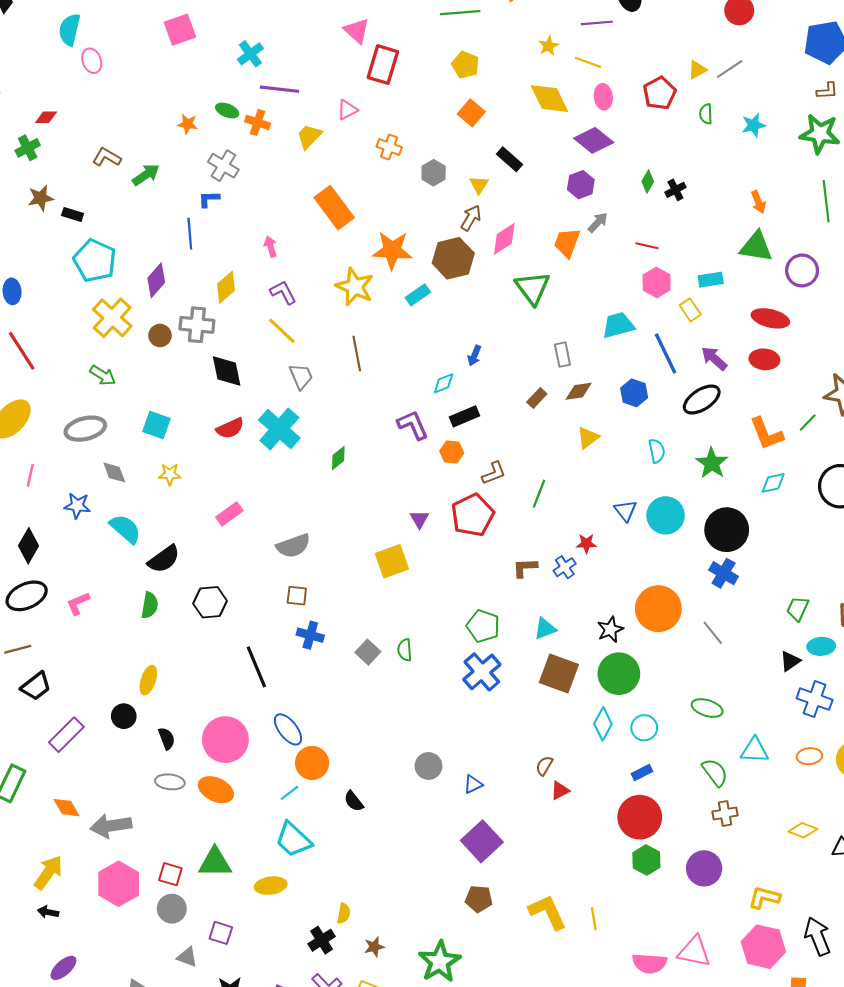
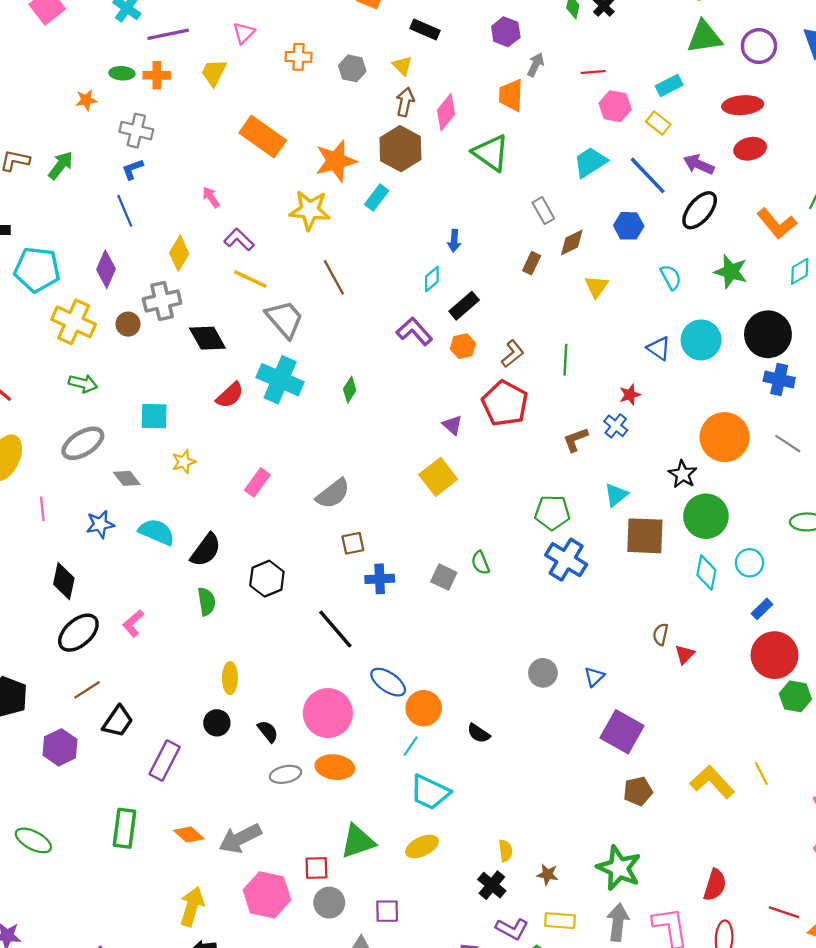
gray trapezoid: (301, 376) -> (285, 319), size x1.4
brown star: (374, 947) -> (548, 874), turned -30

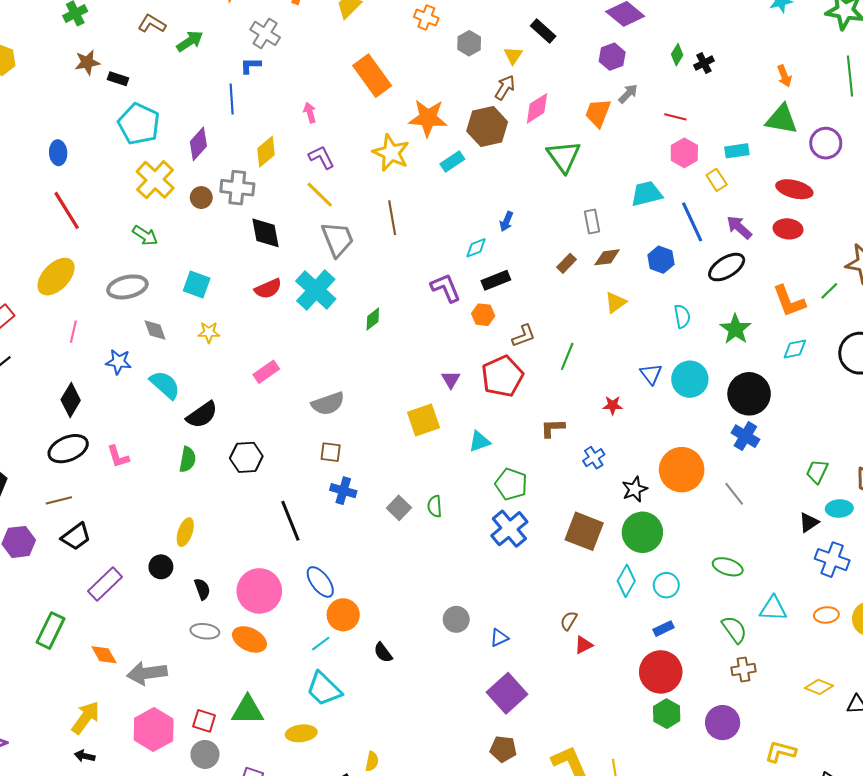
blue cross: (616, 426) -> (594, 458), moved
cyan triangle: (616, 495) -> (479, 441), moved
pink L-shape: (133, 623) -> (118, 457), turned -85

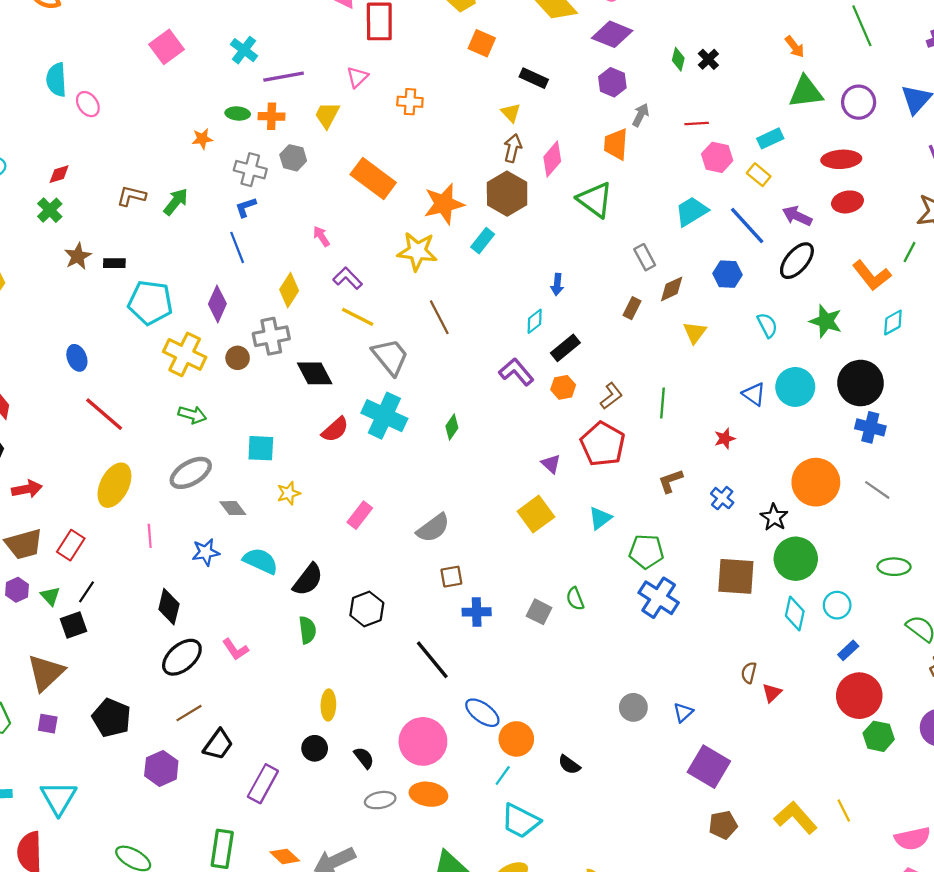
gray hexagon: (469, 43) -> (293, 158), moved

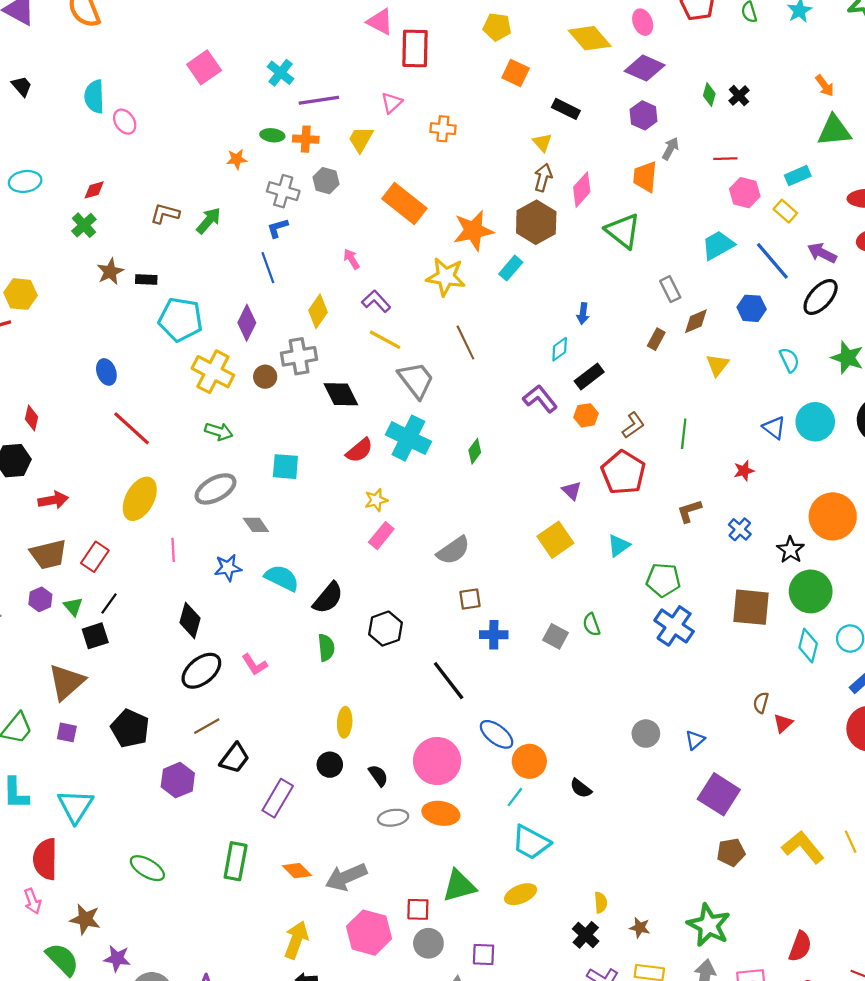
yellow star: (289, 493) -> (376, 500), moved

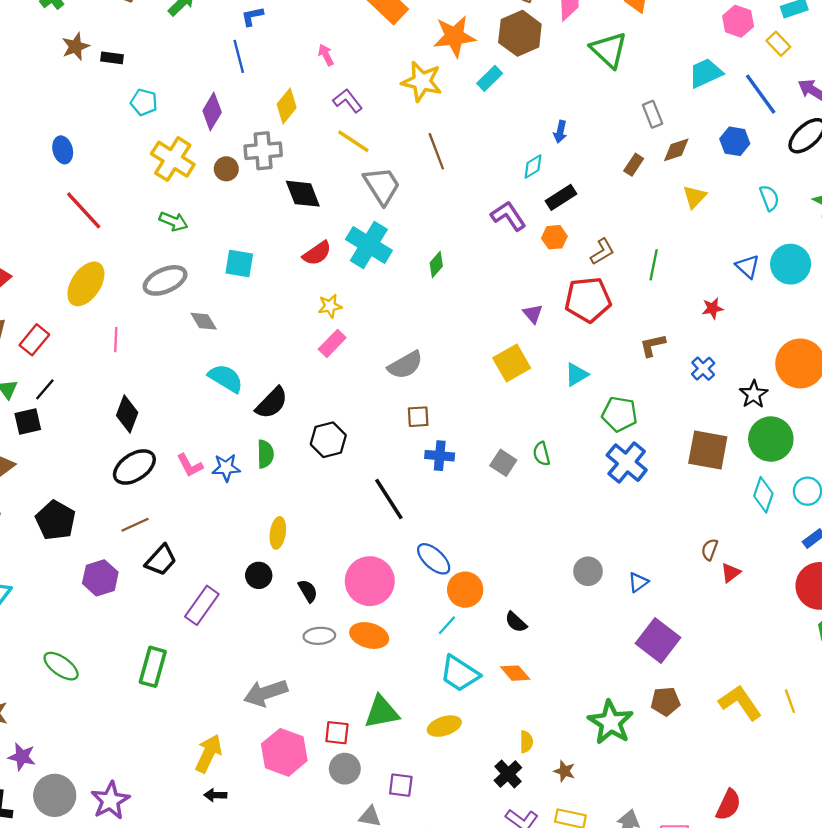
cyan pentagon: (181, 319) -> (144, 102), size x0.6
red pentagon: (623, 473) -> (588, 300), turned 30
blue star: (228, 568) -> (226, 468), moved
orange diamond: (297, 871) -> (515, 673), moved
green star: (709, 925) -> (611, 722), moved

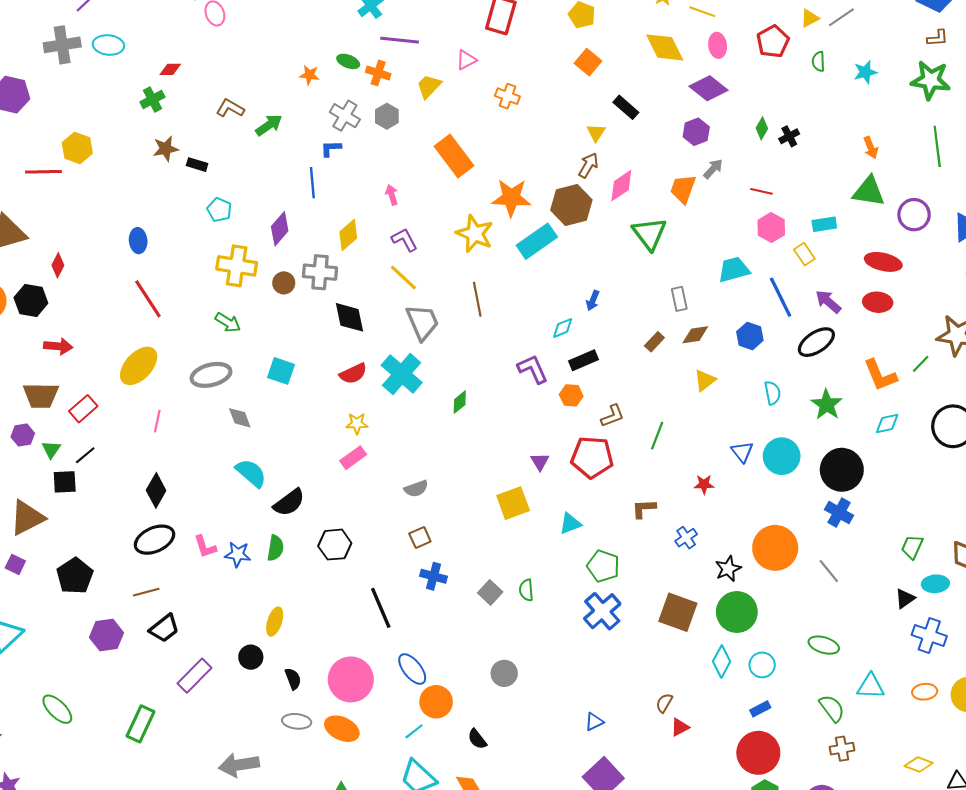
cyan rectangle: (490, 78) -> (537, 241), size x1.6
yellow cross: (173, 159) -> (237, 266), turned -33
gray semicircle: (405, 365) -> (416, 489), size x0.7
brown square: (418, 417) -> (420, 538), turned -30
gray circle: (588, 571) -> (504, 673), moved

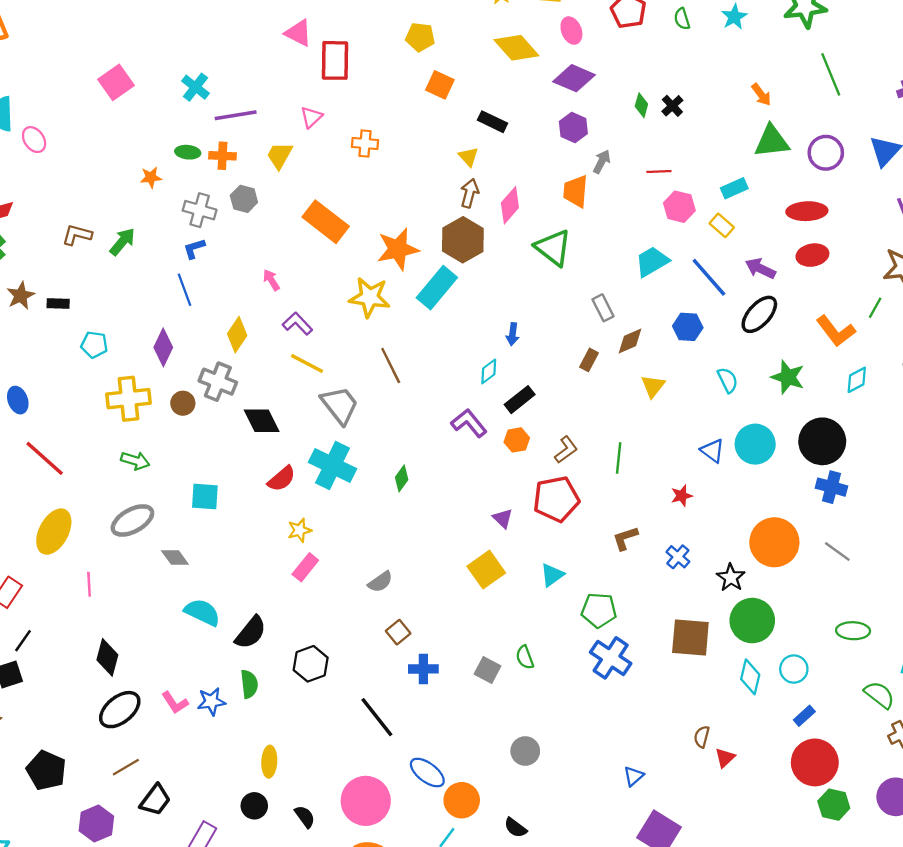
gray cross: (320, 272) -> (218, 382), turned 32

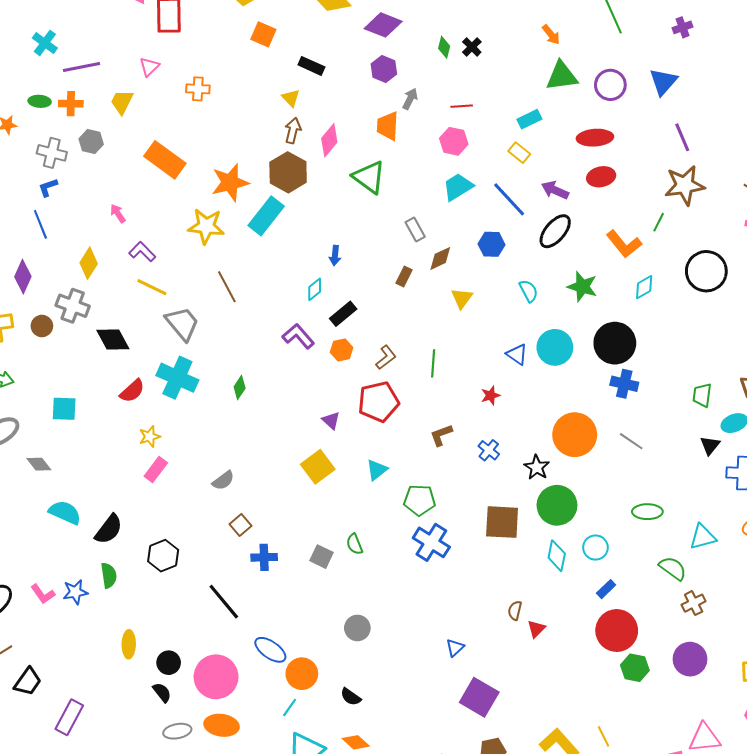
pink hexagon: (679, 207) -> (454, 141), moved
black circle: (254, 806) -> (169, 663), moved

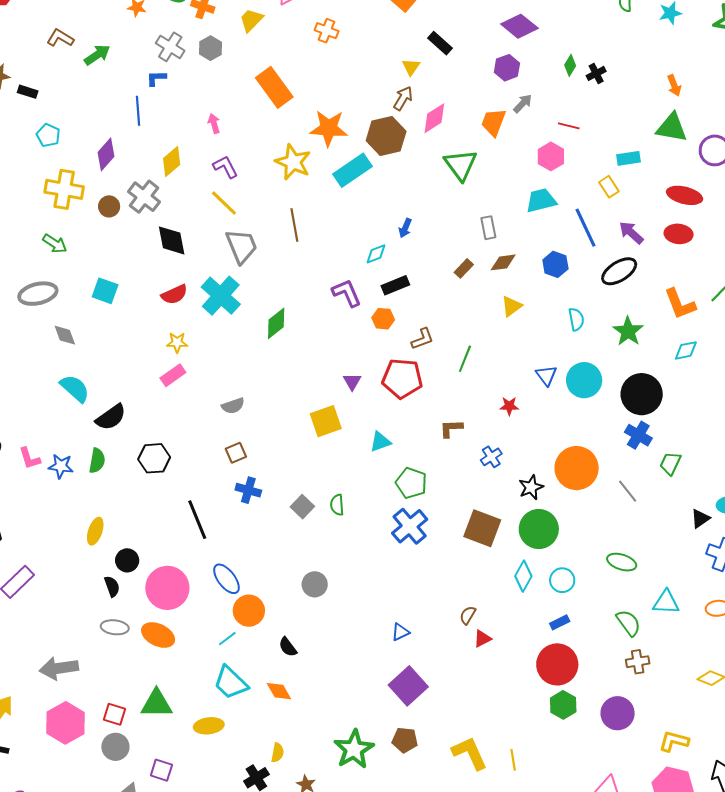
green diamond: (240, 387) -> (276, 323), size x1.4
green trapezoid: (702, 395) -> (670, 463), moved

